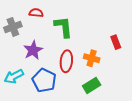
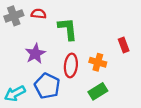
gray cross: (13, 27) -> (14, 16), moved
cyan arrow: (14, 76) -> (15, 93), moved

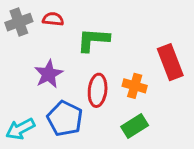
green L-shape: (68, 29) -> (93, 40), turned -80
red rectangle: (124, 45) -> (170, 62), size x1.6

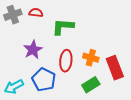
red rectangle: (170, 62) -> (115, 68), moved

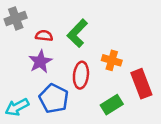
red semicircle: (36, 13) -> (44, 36), moved
green L-shape: (63, 27) -> (77, 33), turned -50
orange cross: (91, 58) -> (112, 60), moved

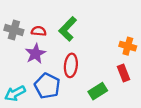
gray cross: (16, 18) -> (14, 30), moved, turned 36
orange cross: (112, 60) -> (128, 46), moved
red rectangle: (141, 84) -> (124, 73), size x0.7

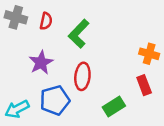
gray cross: (14, 30) -> (16, 17), moved
red semicircle: (39, 31) -> (46, 21), moved, turned 96
blue pentagon: (47, 86) -> (55, 100), turned 30

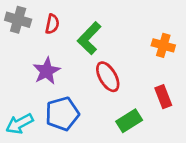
orange cross: (149, 54) -> (163, 45), moved
red ellipse: (82, 76) -> (108, 77), moved, turned -36

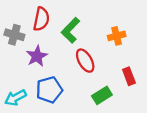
gray cross: (18, 20) -> (14, 35), moved
red semicircle: (52, 24) -> (41, 19), size x1.5
orange cross: (163, 45) -> (117, 36), moved, turned -30

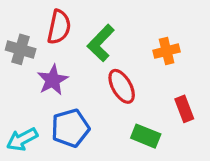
green rectangle: (102, 95) -> (146, 136), turned 54

